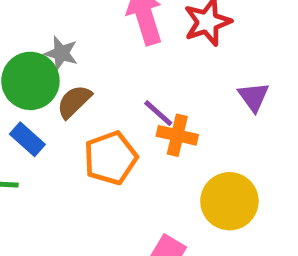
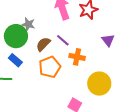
brown semicircle: (74, 102) -> (43, 44), moved
purple line: (158, 113) -> (63, 40), moved

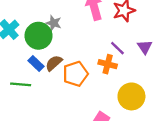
purple line: (63, 40) -> (117, 48), moved
brown semicircle: (43, 44) -> (54, 63), moved

